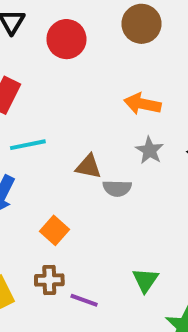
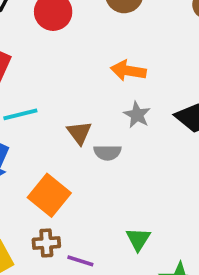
brown triangle: (88, 166) -> (79, 133), turned 44
orange square: (54, 230) -> (49, 195), size x1.5

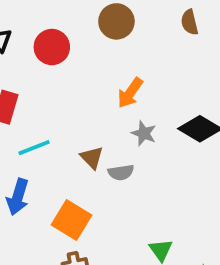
orange arrow: (128, 71) -> (130, 93), turned -56

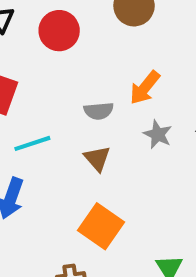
gray semicircle: (121, 172) -> (99, 111), moved
orange square: (72, 220) -> (101, 226), moved

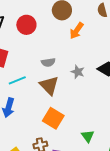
orange arrow: (145, 88) -> (77, 31), moved
brown triangle: (97, 158) -> (49, 85), size x1.5

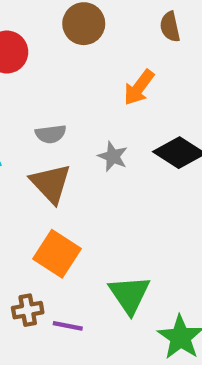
orange arrow: (77, 31) -> (139, 87), moved
green triangle: (88, 136) -> (129, 295), size x1.5

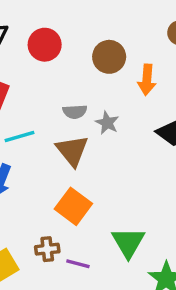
brown circle: (84, 24) -> (109, 57), moved
orange arrow: (139, 87) -> (147, 80), turned -36
gray star: (113, 156) -> (107, 123), moved

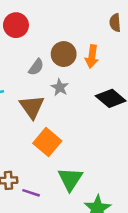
brown circle: (109, 57) -> (64, 54), moved
gray semicircle: (75, 112) -> (36, 67), moved, turned -54
orange square: (73, 206) -> (47, 142), moved

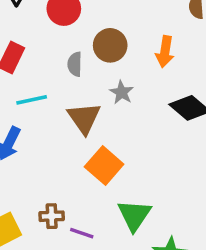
brown circle: (64, 54) -> (110, 45), moved
gray semicircle: (36, 67) -> (75, 64), moved, turned 144

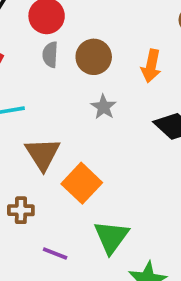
gray semicircle: (75, 64) -> (50, 55), moved
brown triangle: (84, 118) -> (43, 154), moved
brown cross: (52, 216) -> (21, 210), moved

